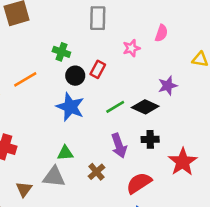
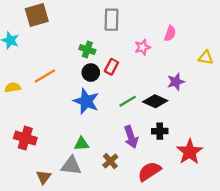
green cross: (61, 52) -> (87, 50), moved

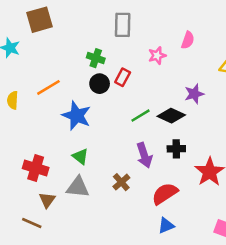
yellow semicircle: (13, 87) -> (13, 100), turned -77
blue star: (86, 101) -> (77, 116), moved
red cross: (25, 138) -> (36, 168), moved
green triangle: (82, 144) -> (80, 157), moved, turned 42

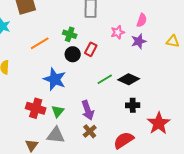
orange line: (48, 87) -> (40, 43), moved
purple star: (194, 94) -> (139, 41), moved
purple arrow: (144, 155) -> (88, 110), moved
green triangle: (80, 157) -> (58, 111), turned 32
red cross: (36, 168) -> (36, 108), moved

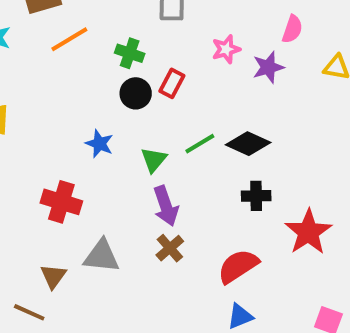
pink semicircle: (142, 20) -> (292, 29), moved
orange line: (40, 43) -> (69, 39), moved
blue star: (55, 79) -> (99, 144), size x0.6
green triangle: (58, 111) -> (154, 160), moved

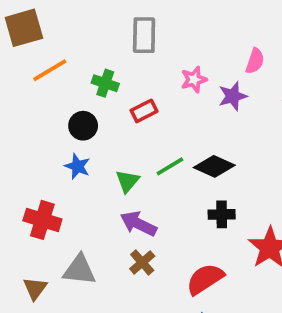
red rectangle: (172, 83) -> (144, 111), turned 35
black circle: (136, 93) -> (83, 126), moved
purple arrow: (166, 206) -> (138, 224), turned 135

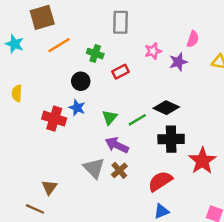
green line: (170, 166) -> (137, 120), moved
black cross: (222, 214) -> (171, 139), size x1.5
red cross: (42, 220) -> (54, 119), moved
gray triangle: (79, 270) -> (94, 168), moved, turned 40

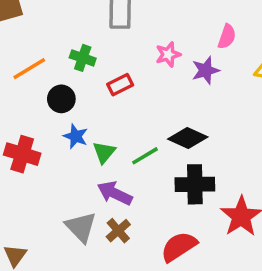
orange line: (59, 45) -> (29, 69), moved
blue star: (77, 108) -> (76, 136), moved

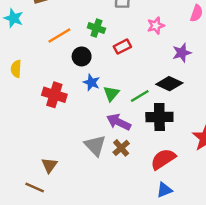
purple star: (206, 70) -> (182, 53), moved
black cross: (195, 184) -> (159, 117), moved

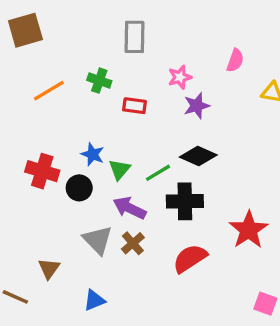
red rectangle: (122, 47) -> (135, 106), turned 35
purple star: (182, 53) -> (197, 106), moved
black circle: (82, 56) -> (79, 188), moved
brown triangle: (49, 165) -> (49, 268), moved
blue triangle: (164, 190) -> (94, 300), moved

